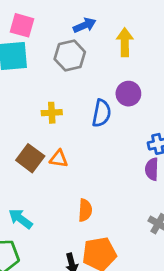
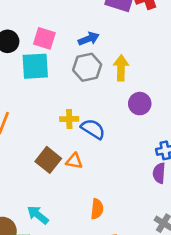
blue arrow: (85, 25) -> (89, 39), moved
yellow arrow: (125, 42) -> (121, 68), moved
blue semicircle: (102, 113) -> (93, 129), moved, turned -70

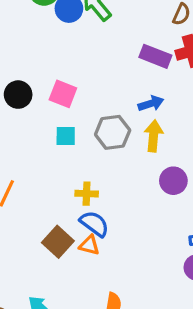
blue arrow: (89, 39) -> (151, 104), moved
cyan square: (35, 66) -> (66, 136), moved, size x0.6
blue semicircle: (93, 129) -> (94, 224), moved

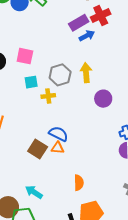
purple rectangle: (155, 56) -> (79, 23), turned -42
blue arrow: (151, 104) -> (87, 36), moved
yellow cross: (87, 194) -> (48, 96), moved

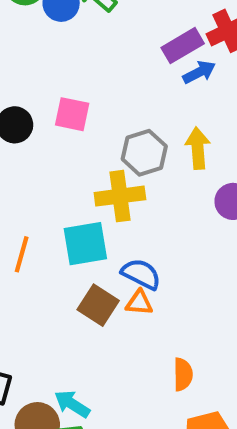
cyan square: (31, 82) -> (85, 244), moved, size x1.6
yellow cross: (48, 96) -> (120, 196), size x1.6
cyan arrow: (34, 192) -> (72, 404), moved

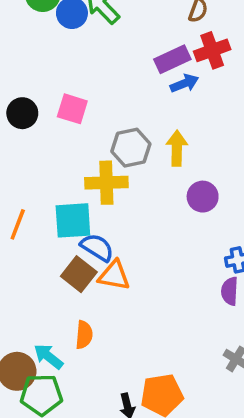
blue semicircle: (141, 274) -> (97, 247), moved
orange triangle: (139, 303) -> (114, 275), size x1.4
orange semicircle: (183, 374) -> (84, 335), moved

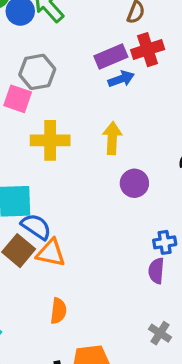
gray hexagon: (131, 148) -> (37, 72), moved
yellow cross: (106, 183) -> (50, 140), moved
orange semicircle: (84, 335) -> (58, 311), moved

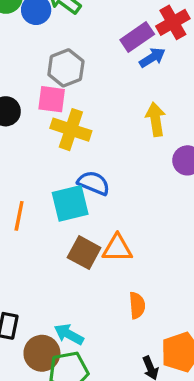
yellow cross: (50, 140) -> (71, 130), moved, turned 30
blue semicircle: (36, 227) -> (94, 183), moved

